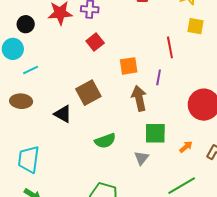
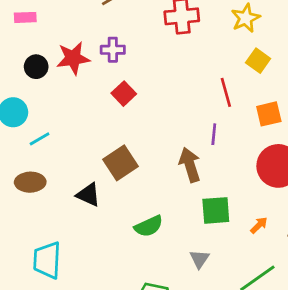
black circle: (26, 24) -> (36, 67), moved
yellow square: (195, 26) -> (258, 61), turned 30
orange square: (129, 66) -> (269, 114), moved
gray triangle: (141, 158) -> (199, 259), moved

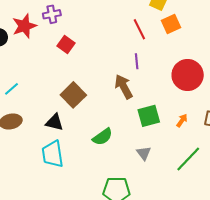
orange square: (269, 114) -> (171, 24), moved
cyan trapezoid: (47, 260) -> (53, 154), moved

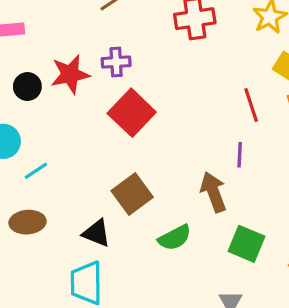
red square: (66, 44) -> (132, 113), size x1.6
green square: (149, 116) -> (247, 244), turned 30
green semicircle: (102, 137) -> (175, 238), moved

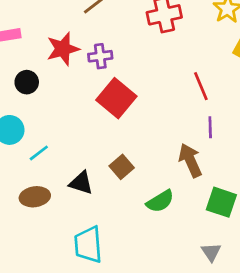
red star: (70, 74) -> (63, 49), moved
red line: (251, 105) -> (201, 86), moved
brown square: (132, 194) -> (122, 167), size x0.7
black triangle: (96, 233) -> (81, 183), moved

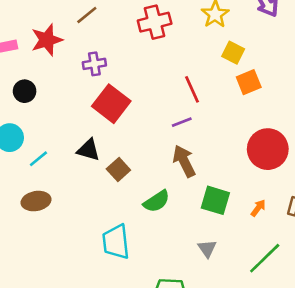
red star: (63, 49) -> (47, 40), moved
purple line: (210, 127) -> (182, 122), moved, turned 72
black triangle: (81, 183) -> (88, 150), moved
cyan trapezoid: (88, 245) -> (116, 242), moved

